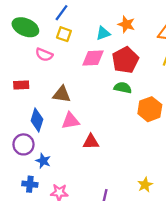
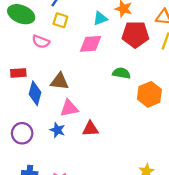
red pentagon: (125, 60) -> (135, 34), moved, turned 30
blue diamond: (37, 120) -> (35, 93), moved
blue star: (43, 161) -> (57, 130), moved

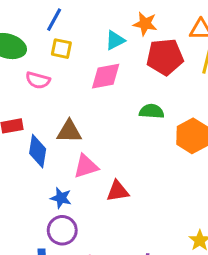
blue star: (57, 130) -> (61, 198), moved
purple circle: (22, 133) -> (62, 230), moved

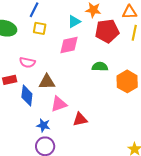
pink semicircle: (38, 80) -> (27, 62), moved

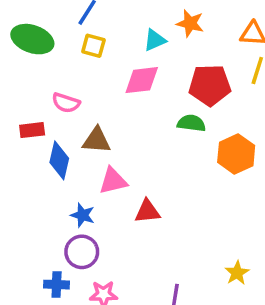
red pentagon: (107, 31) -> (210, 85), moved

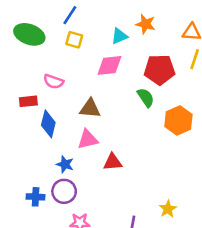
green semicircle: (191, 123) -> (146, 97), turned 48
brown triangle: (97, 140) -> (90, 109), moved
yellow star: (237, 273) -> (168, 209), moved
blue cross: (57, 285) -> (36, 197), moved

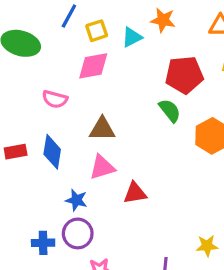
yellow square: (74, 40) -> (97, 31), moved, turned -30
pink diamond: (109, 65) -> (93, 66), moved
red rectangle: (28, 101) -> (16, 152), moved
yellow star: (168, 209) -> (207, 246), turned 30

